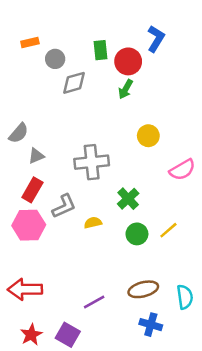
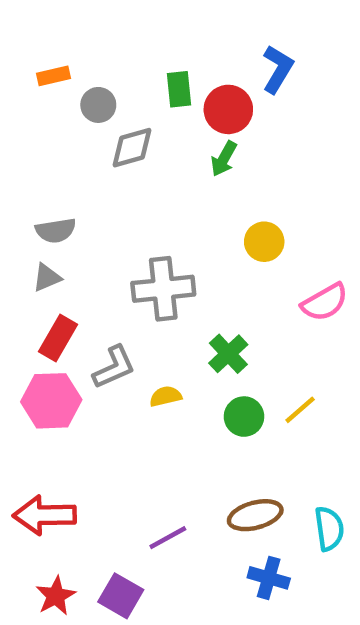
gray semicircle: (19, 133) -> (56, 230), moved, turned 40
gray triangle: (36, 156) -> (47, 278), moved

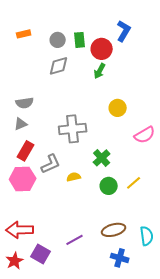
gray circle: (98, 105) -> (58, 40), moved
red star: (56, 596) -> (15, 261), moved
purple square: (121, 596) -> (41, 254), moved

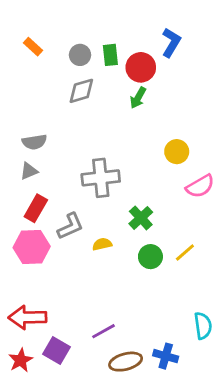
orange rectangle: (24, 34) -> (33, 47), turned 56
yellow circle: (118, 108) -> (177, 152), moved
brown ellipse: (114, 230) -> (126, 362), moved

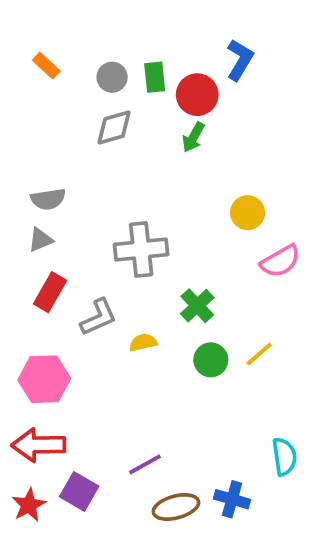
pink hexagon: (32, 247) -> (44, 379), moved

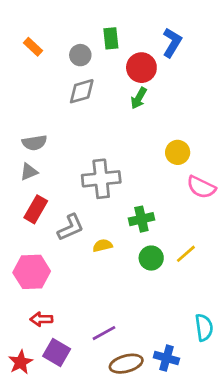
green rectangle: (155, 77) -> (111, 38), moved
pink semicircle: (280, 261) -> (201, 187), turned 56
green cross: (197, 306) -> (141, 219), turned 30
red arrow: (38, 445) -> (41, 319), moved, size x0.6

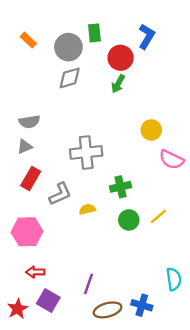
gray circle: (80, 55) -> (68, 47), size x1.5
purple line: (104, 333) -> (89, 284), turned -42

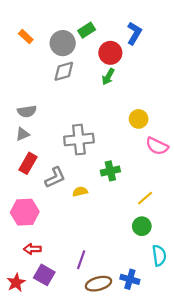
green rectangle: (94, 33) -> (87, 30), turned 63
green circle: (129, 220) -> (142, 226), moved

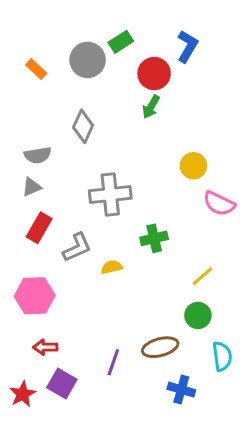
orange rectangle: (26, 37) -> (36, 69), moved
gray diamond: (64, 71) -> (83, 126), moved, turned -50
brown ellipse: (98, 284) -> (160, 347), moved

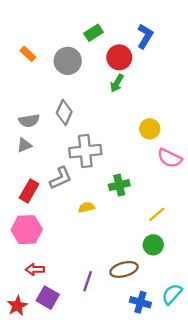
gray circle: (88, 60) -> (68, 61), moved
gray diamond: (83, 126) -> (64, 112), moved
red rectangle: (39, 228) -> (29, 191), moved
gray L-shape: (77, 247) -> (61, 178), moved
cyan semicircle: (222, 356) -> (172, 294), moved, turned -130

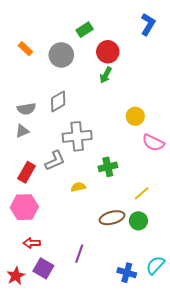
blue L-shape: (145, 36) -> (148, 24), moved
gray diamond: (64, 112) -> (58, 101), turned 35
brown ellipse: (124, 269) -> (112, 218), moved

